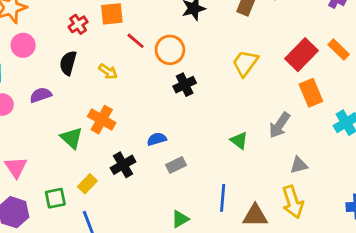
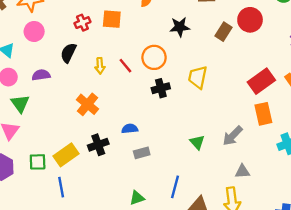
red line: (136, 41) -> (125, 66), moved
yellow trapezoid: (245, 63) -> (198, 77), moved, turned -35
yellow arrow: (108, 71) -> (100, 66), turned 42
green triangle: (72, 138) -> (20, 104), moved
yellow rectangle: (87, 184) -> (66, 155), size x1.5

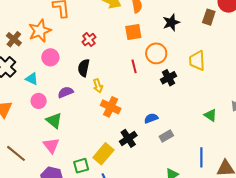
orange square: (112, 19) -> (133, 32), moved
yellow arrow: (100, 66) -> (98, 86), moved
red line: (125, 66) -> (134, 66), turned 40

